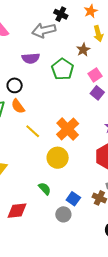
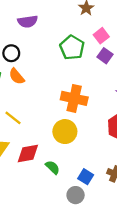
green pentagon: (63, 69) -> (72, 47), moved
orange cross: (68, 129) -> (74, 98), turned -30
yellow line: (33, 131) -> (13, 118), moved
red diamond: (17, 211) -> (28, 154), moved

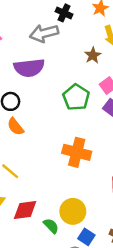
purple semicircle: (28, 21) -> (29, 68), size x1.4
yellow circle: (65, 132) -> (73, 211), moved

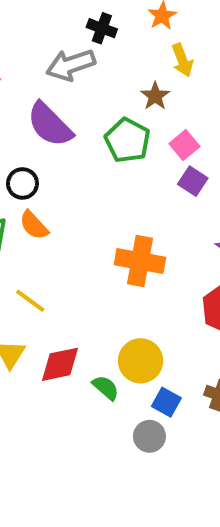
purple semicircle: (29, 68) -> (50, 125), turned 56
green pentagon: (76, 97) -> (127, 140), moved

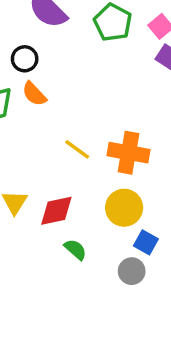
orange cross: (140, 261) -> (128, 153), moved
yellow line: (30, 301) -> (77, 149), moved
green semicircle: (106, 388) -> (75, 249), moved

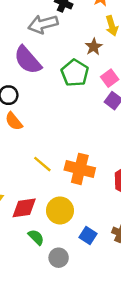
yellow circle: (124, 208) -> (60, 210), moved
gray circle: (132, 271) -> (59, 258), moved

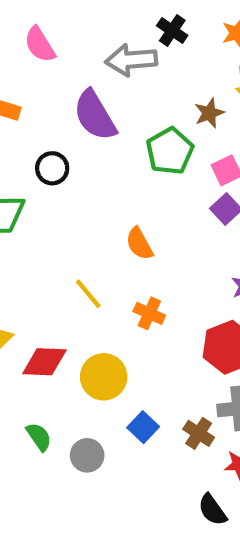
orange semicircle: (14, 121) -> (139, 244), moved
orange cross: (80, 169) -> (149, 313), size x0.6
green semicircle: (36, 237) -> (39, 437), moved

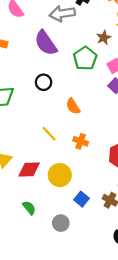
black circle: (52, 168) -> (44, 82), moved
gray circle: (87, 455) -> (61, 223), moved

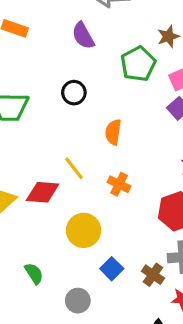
purple semicircle: (46, 43) -> (83, 36), size x0.7
orange semicircle: (73, 106) -> (113, 132), turned 35
red diamond: (29, 170) -> (43, 192), moved

